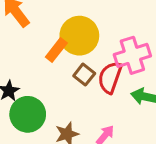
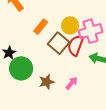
yellow circle: (79, 36) -> (70, 25), moved, size x0.7
brown square: (84, 75) -> (59, 43), size x1.5

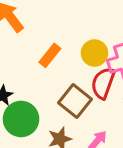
brown square: (59, 43) -> (75, 101), moved

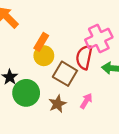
yellow circle: (94, 53) -> (44, 56), moved

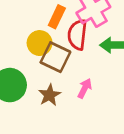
orange rectangle: (41, 42) -> (57, 17), moved
yellow circle: (44, 56) -> (40, 43), moved

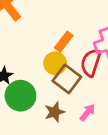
orange rectangle: (57, 17) -> (64, 42), moved

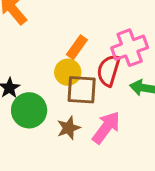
brown square: (67, 79) -> (82, 90), turned -32
pink arrow: (88, 112) -> (106, 127), size x1.6

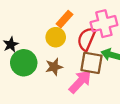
brown square: (82, 90) -> (91, 63), moved
brown star: (69, 128) -> (54, 67), moved

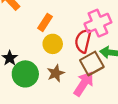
orange rectangle: (64, 19) -> (45, 22), moved
brown square: (91, 63) -> (92, 64), turned -30

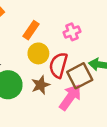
pink cross: (98, 23) -> (72, 32), moved, size x0.6
red semicircle: (83, 41) -> (58, 65), moved

